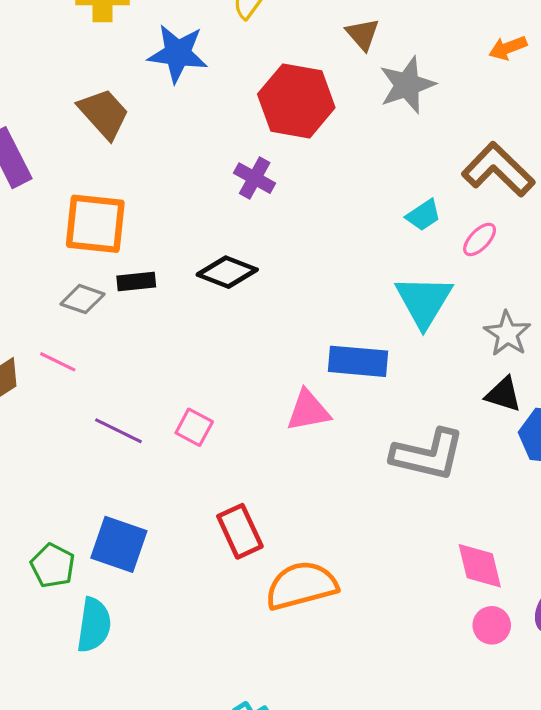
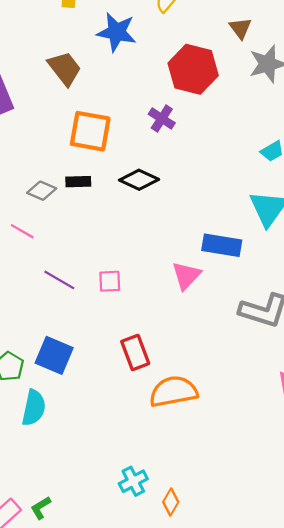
orange square: (95, 224) -> (90, 131), moved
pink triangle: (308, 411) -> (186, 276), turned -40
pink square: (194, 427) -> (110, 281), turned -35

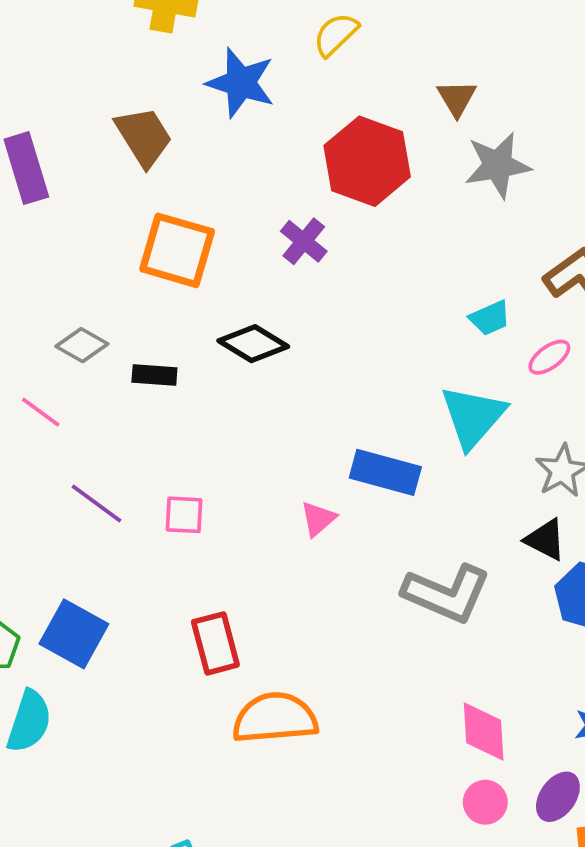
black rectangle: (78, 182) -> (154, 375), moved
pink triangle: (186, 276) -> (318, 519), size x0.7

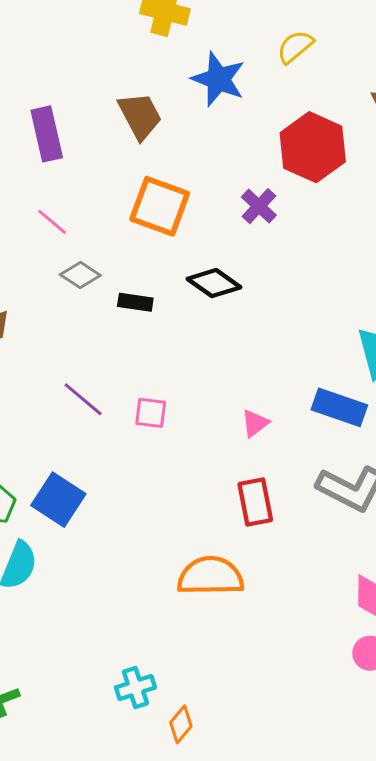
pink line: (41, 412) -> (52, 222), moved
blue rectangle: (385, 472) -> (339, 407), moved
red rectangle: (215, 643) -> (255, 502), moved

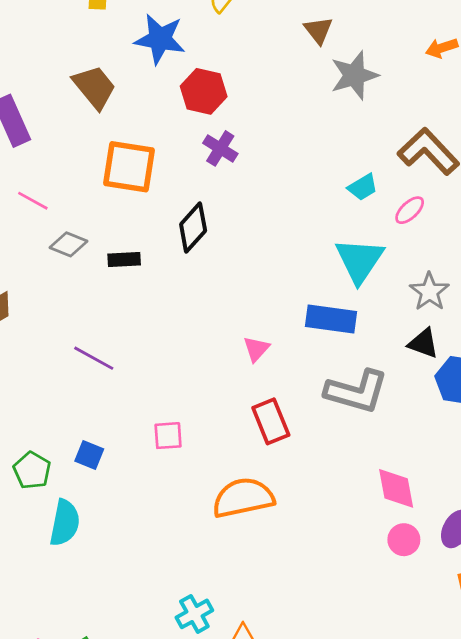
red hexagon: (313, 147) -> (204, 91), moved, size x0.7
black diamond: (214, 283) -> (193, 227), turned -72
pink square: (151, 413) -> (168, 436), moved
blue square: (58, 500) -> (89, 455), size x0.6

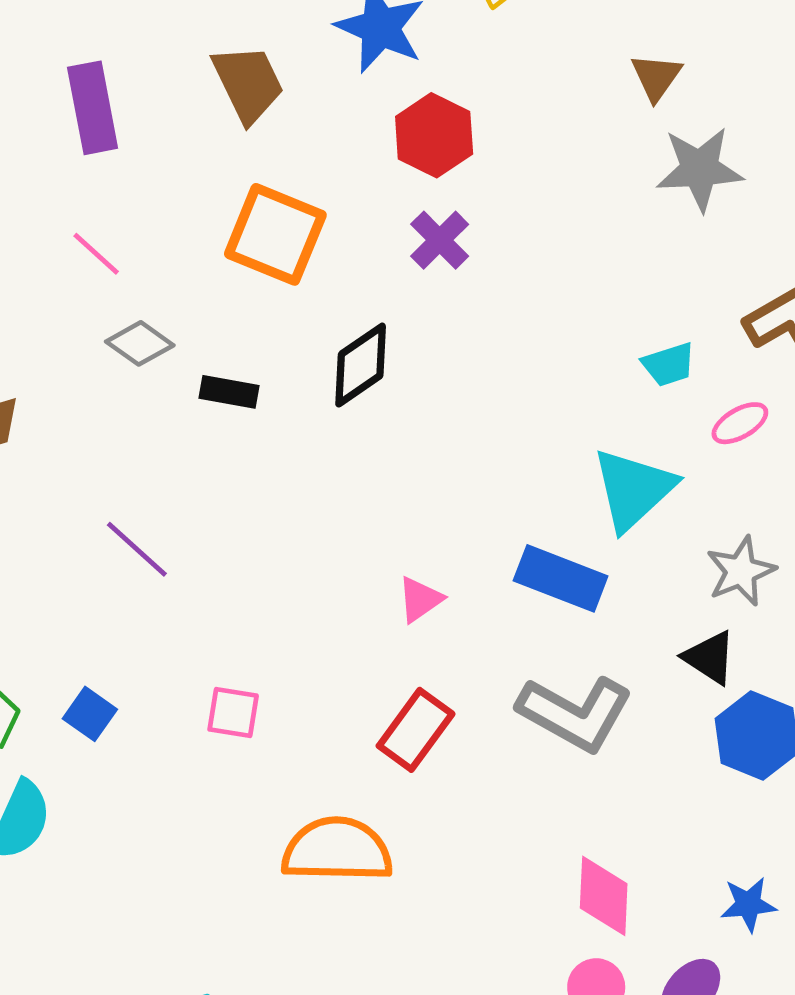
red rectangle: (271, 421) -> (416, 730), turned 45

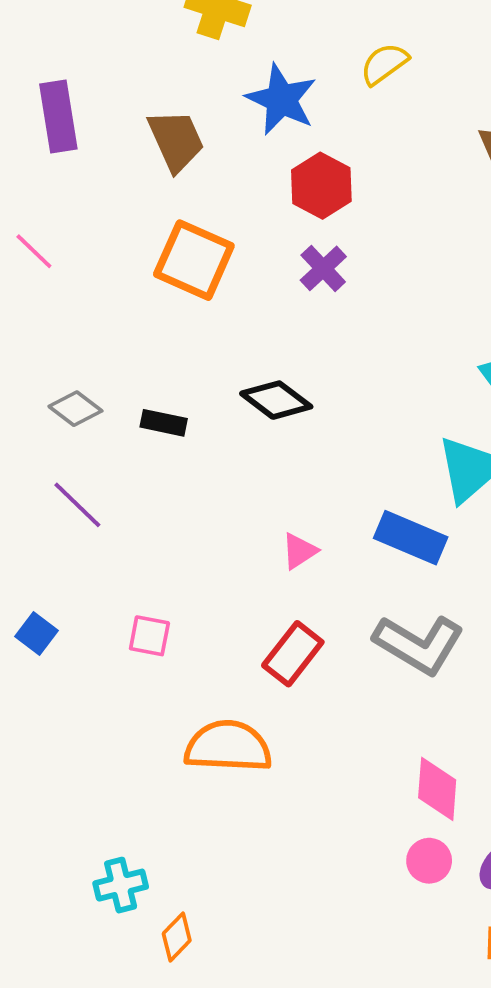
purple rectangle: (93, 108) -> (58, 117), moved
pink line: (96, 254) -> (34, 251), moved
gray diamond: (140, 343) -> (75, 409), moved
black diamond: (361, 365) -> (276, 400), moved, turned 70
black rectangle: (229, 392) -> (164, 423), moved

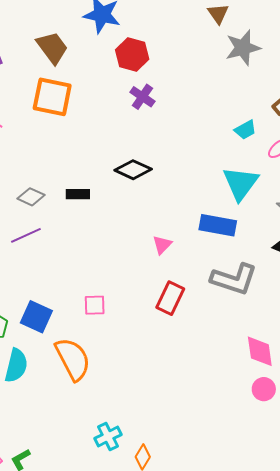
orange square: (194, 260) -> (52, 97), moved
purple line: (77, 505) -> (26, 235), moved, turned -56
blue square: (37, 634) -> (36, 317), size x1.5
orange semicircle: (228, 746) -> (73, 359), moved, turned 72

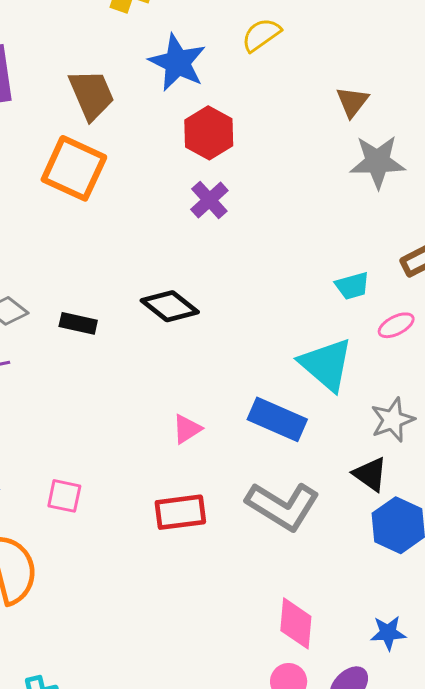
cyan triangle: (241, 183) -> (326, 364), turned -39
red rectangle: (170, 298) -> (180, 512), turned 44

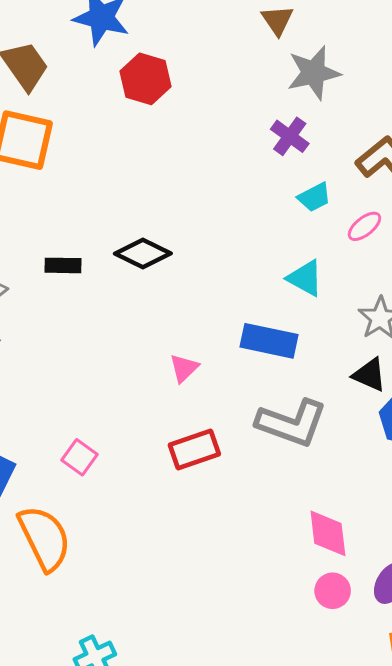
purple cross: (209, 200) -> (290, 136), moved
black rectangle: (78, 323) -> (63, 265), moved
cyan triangle: (326, 364) -> (305, 278), size x0.7
pink square: (64, 496) -> (80, 457), turned 36

